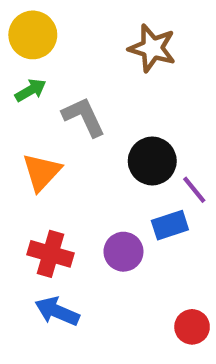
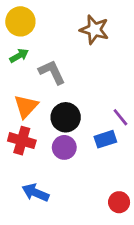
black circle: (152, 161) -> (66, 117), moved
purple circle: (123, 252) -> (64, 147), moved
red cross: (50, 254) -> (22, 141), moved

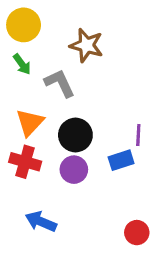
brown star: (94, 30) -> (86, 45), moved
green arrow: (19, 56) -> (22, 64), turned 84
purple line: (120, 117) -> (138, 135), turned 42

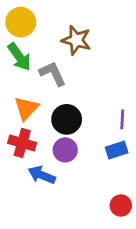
green arrow: (22, 64) -> (19, 57), size x1.5
blue rectangle: (121, 160) -> (117, 150), moved
blue arrow: (41, 222) -> (42, 175), moved

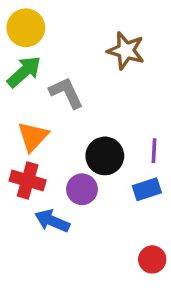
brown star: (76, 40) -> (126, 51), moved
green arrow: (19, 57) -> (24, 72), turned -96
black circle: (67, 119) -> (105, 156), moved

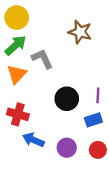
orange triangle: (33, 137) -> (17, 74), moved
purple circle: (82, 189) -> (67, 148), moved
red circle: (152, 259) -> (98, 150), moved

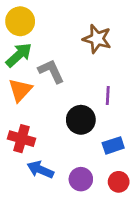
purple line: (98, 95) -> (108, 95), moved

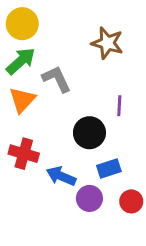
blue rectangle: (113, 145) -> (109, 169), moved
blue arrow: (40, 170) -> (61, 176), moved

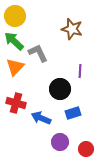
green arrow: (21, 61) -> (14, 41), turned -95
purple circle: (89, 198) -> (60, 142), moved
red circle: (131, 201) -> (86, 149), moved

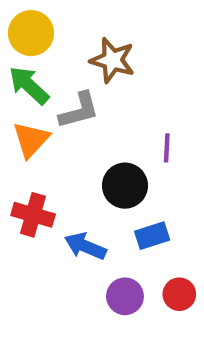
brown star: (72, 29) -> (112, 60), moved
gray L-shape: (38, 53) -> (79, 110), turned 100
red circle: (86, 149) -> (179, 294), moved

